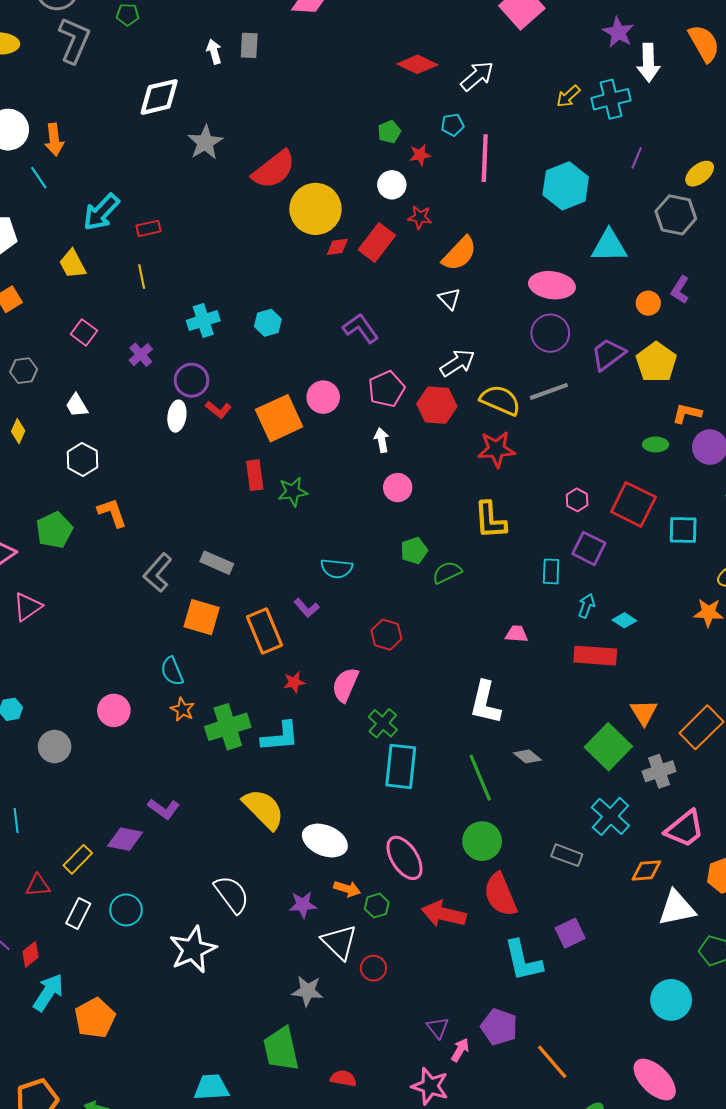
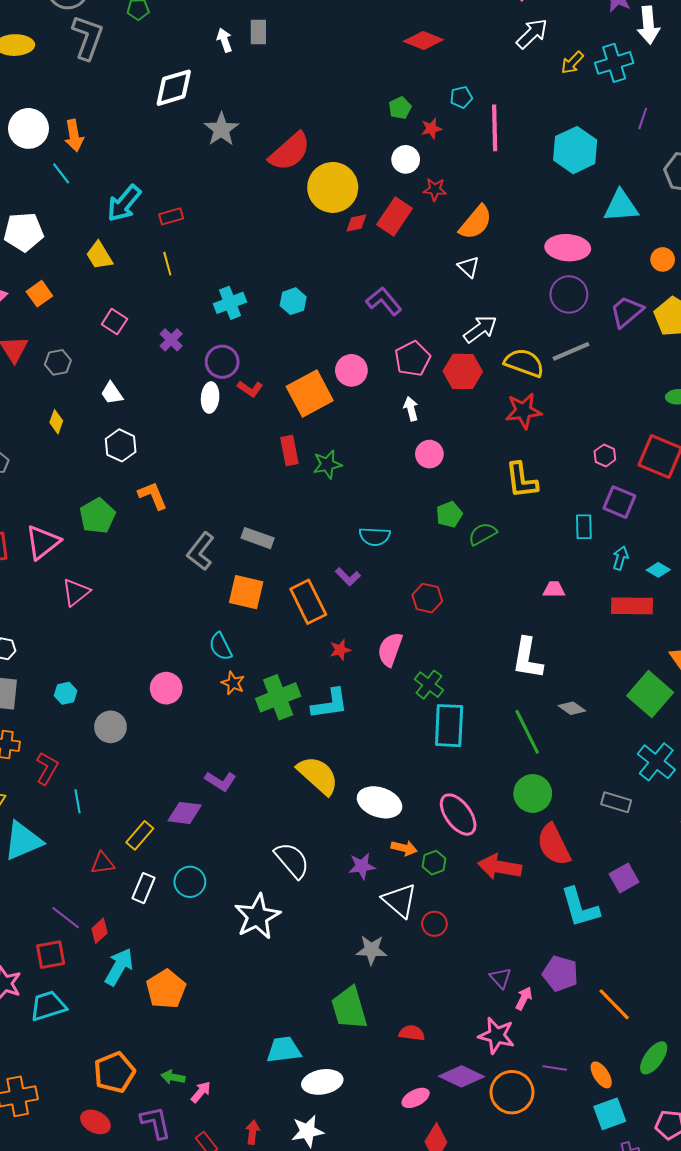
white arrow: (477, 76) -> (532, 34), moved

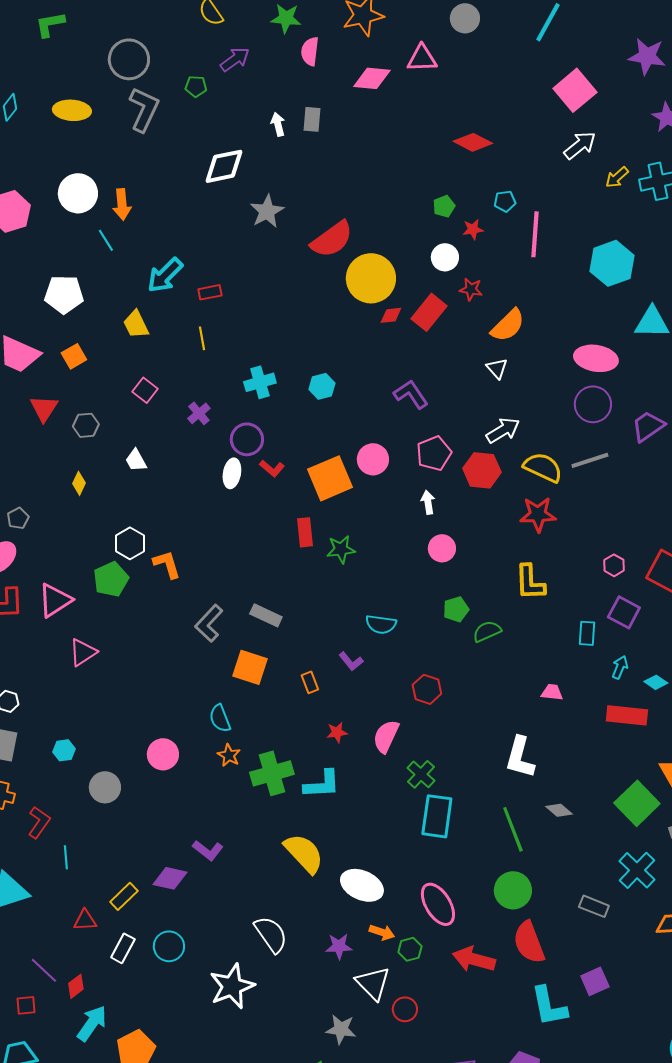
white hexagon: (121, 445) -> (130, 543), moved
orange rectangle: (308, 602) -> (310, 682), size x0.5
red square: (51, 955) -> (26, 1005), size x0.7

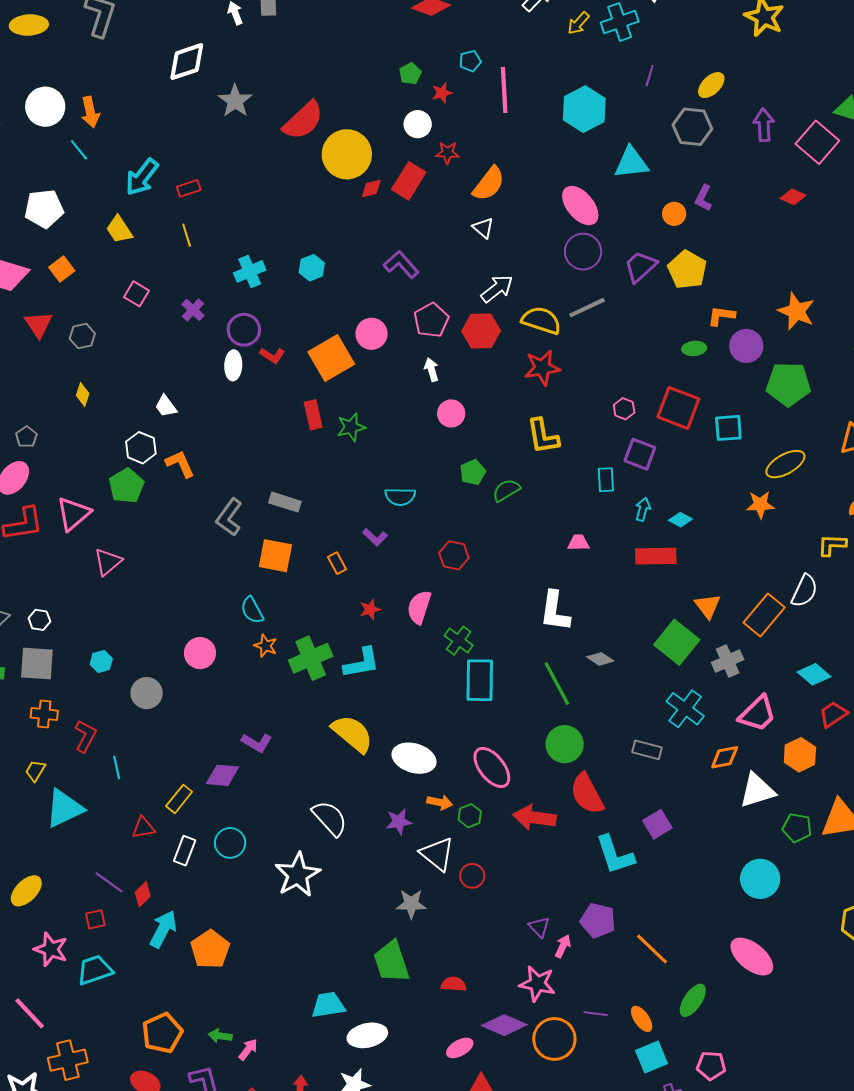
pink ellipse: (596, 358) -> (580, 206), turned 48
white trapezoid: (136, 460) -> (166, 406), moved

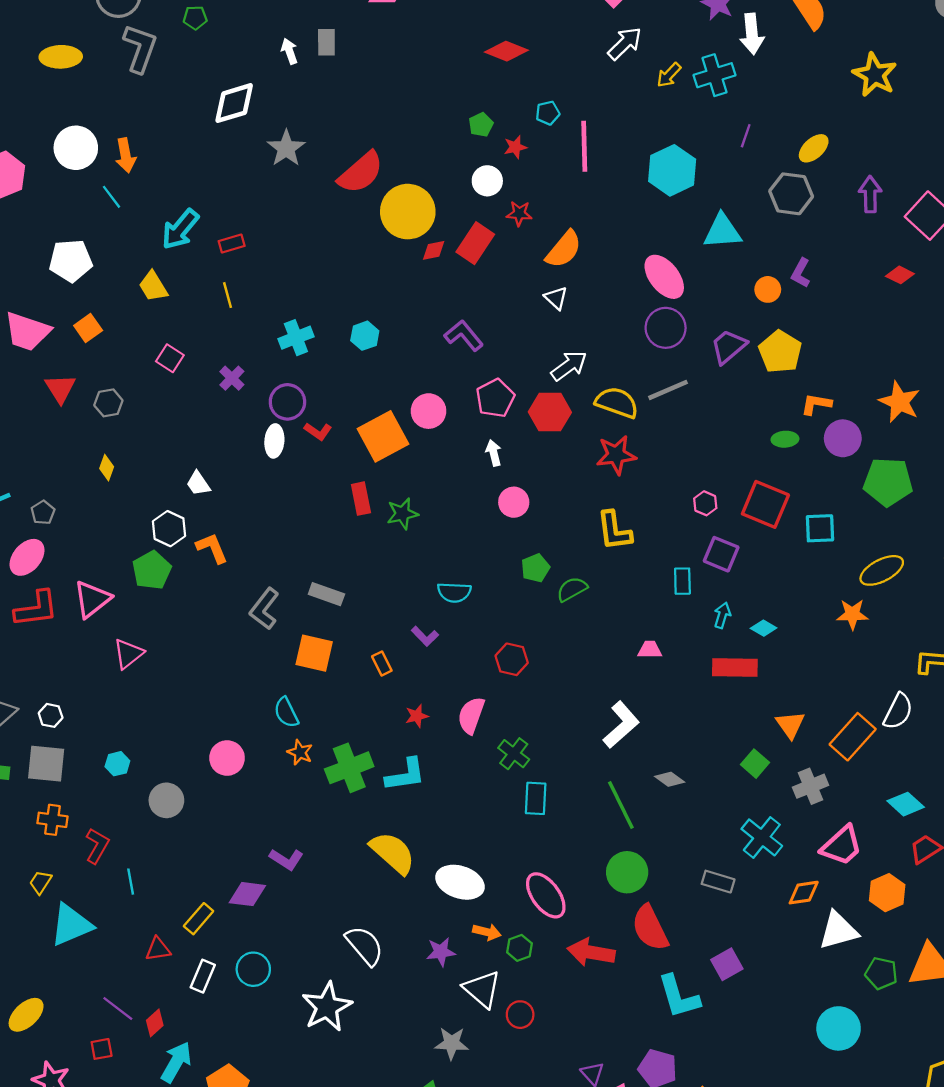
white L-shape: (555, 611) -> (621, 725), turned -141
green square: (677, 642) -> (755, 764), size x0.6
cyan rectangle: (480, 680) -> (536, 798), size x0.7

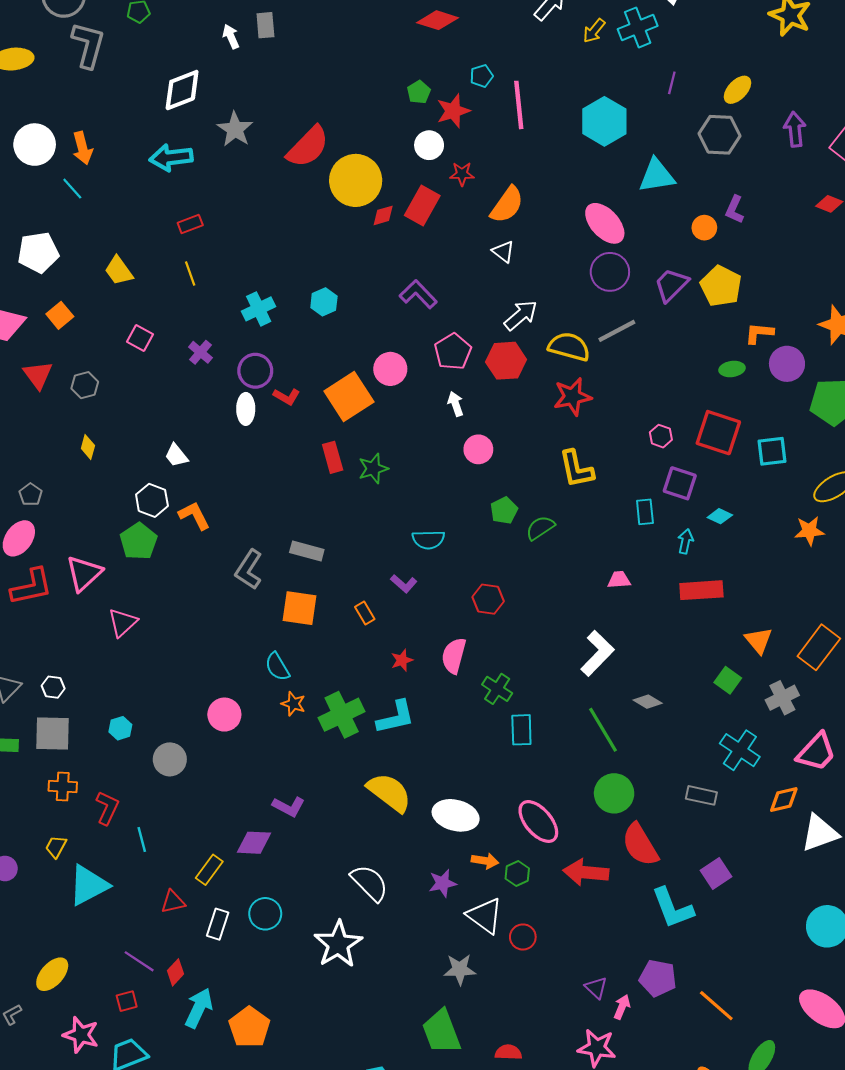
red star: (515, 147) -> (453, 111), size x1.5
cyan arrow: (180, 229) -> (171, 157), moved, turned 48
cyan diamond: (764, 628) -> (720, 516), moved

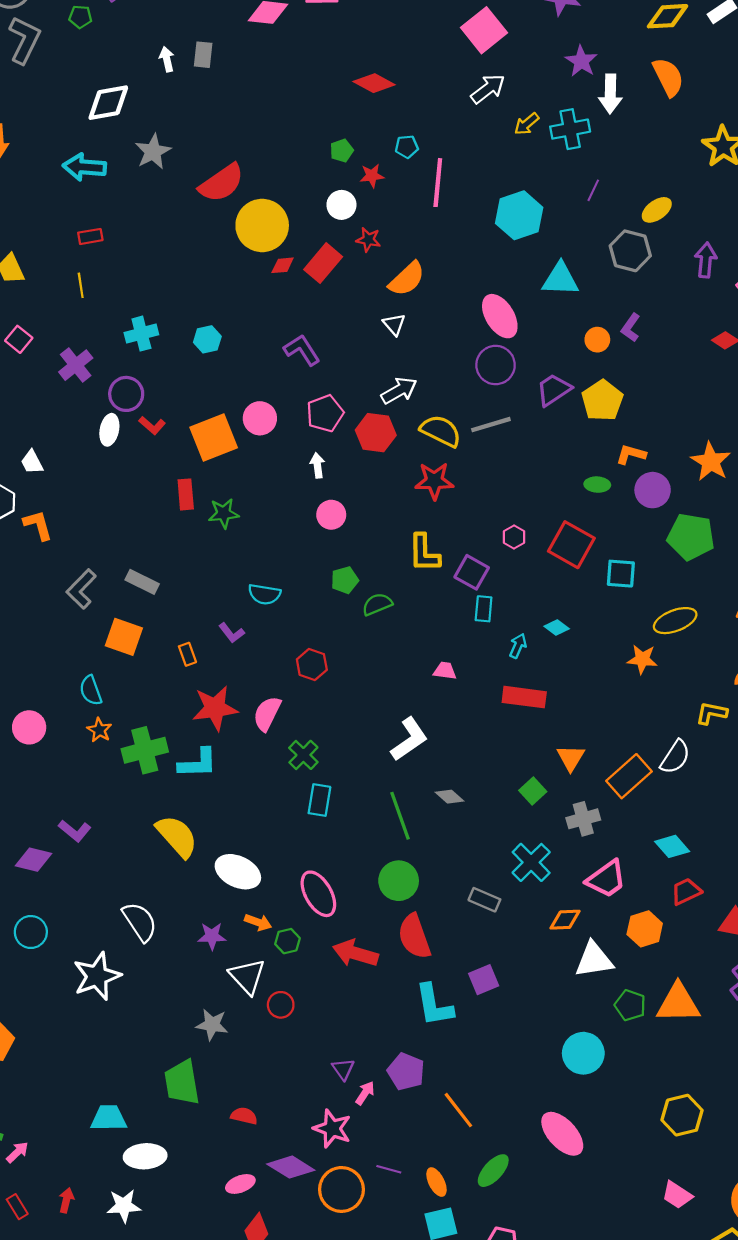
red star: (453, 111) -> (372, 176), size x0.7
purple cross: (200, 352) -> (76, 365), size x1.4
purple square: (680, 483) -> (472, 572), moved
red star: (402, 660) -> (215, 708), size x2.0

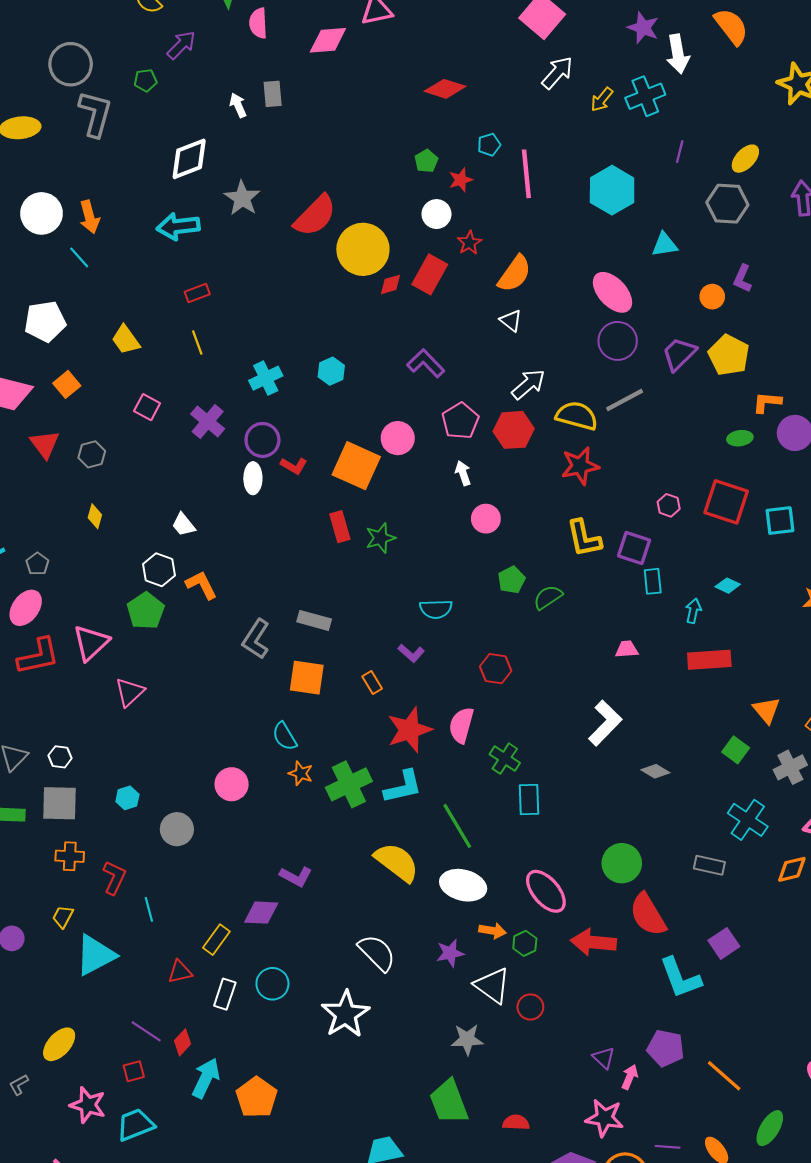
red star: (368, 240) -> (469, 243), turned -30
cyan triangle: (560, 279) -> (665, 245), size x0.7
orange square: (214, 437) -> (356, 466), turned -33
green line: (400, 816) -> (457, 826), moved

